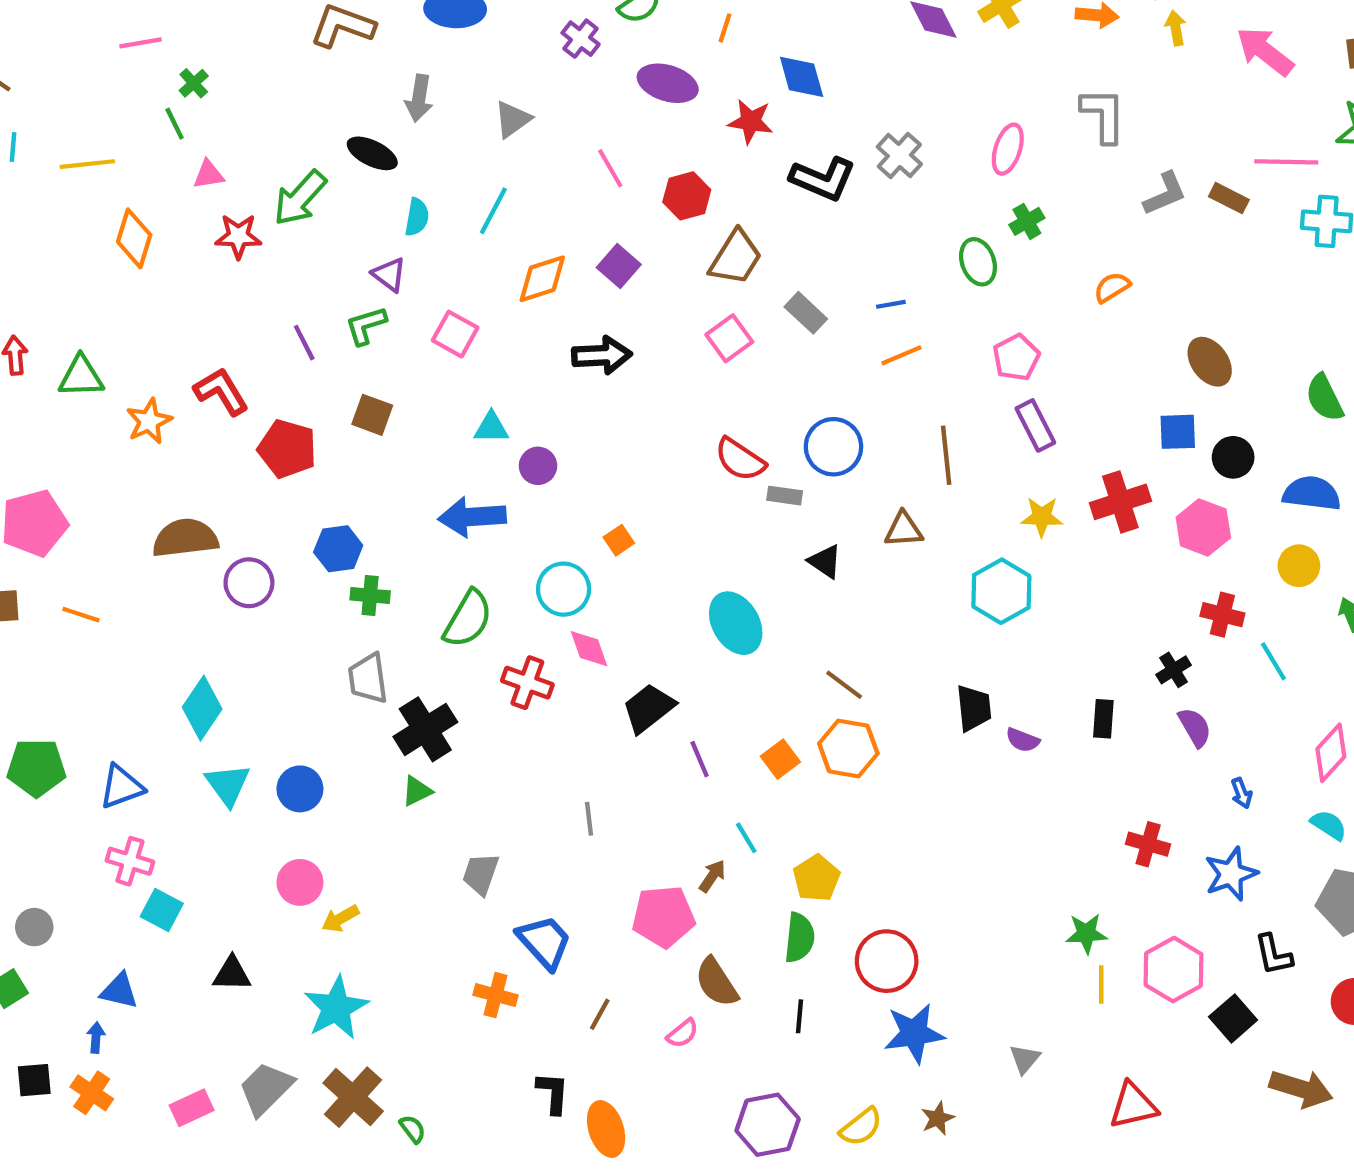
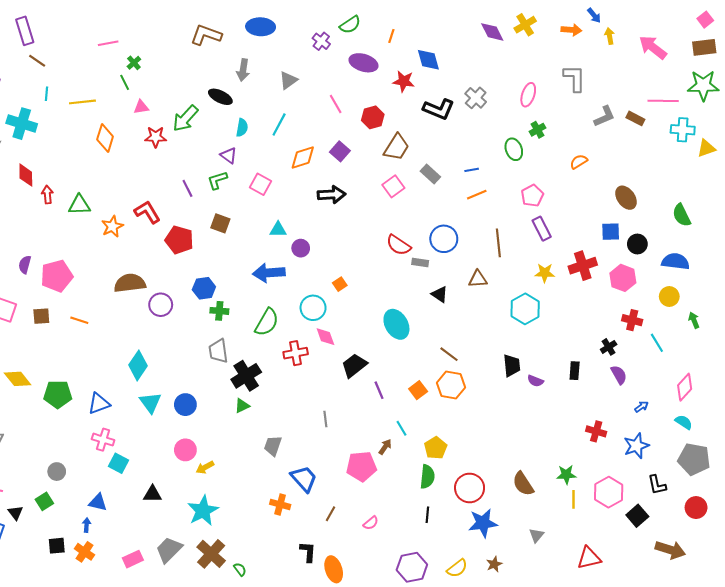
red cross: (527, 683) -> (296, 353), turned -30
blue arrow: (1242, 793) -> (641, 407), turned -104
brown semicircle: (717, 982) -> (523, 484), moved

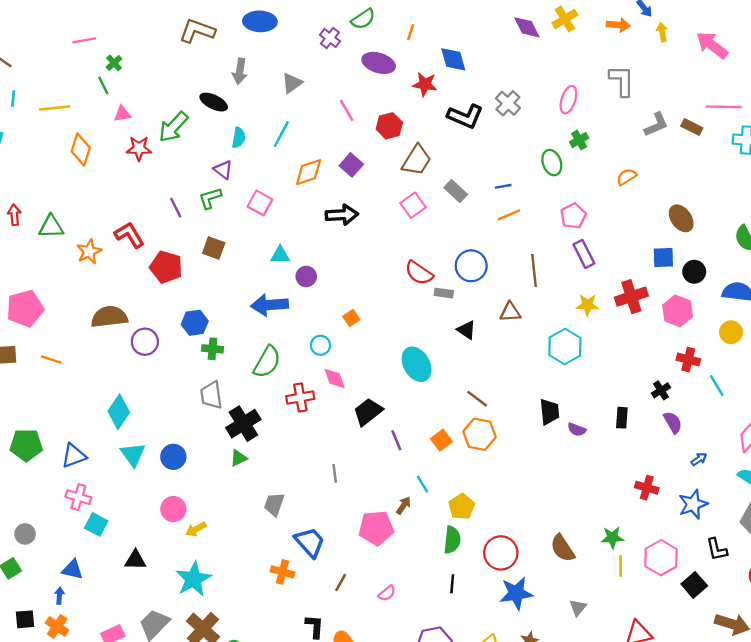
cyan circle: (313, 308) -> (320, 345), size x0.7

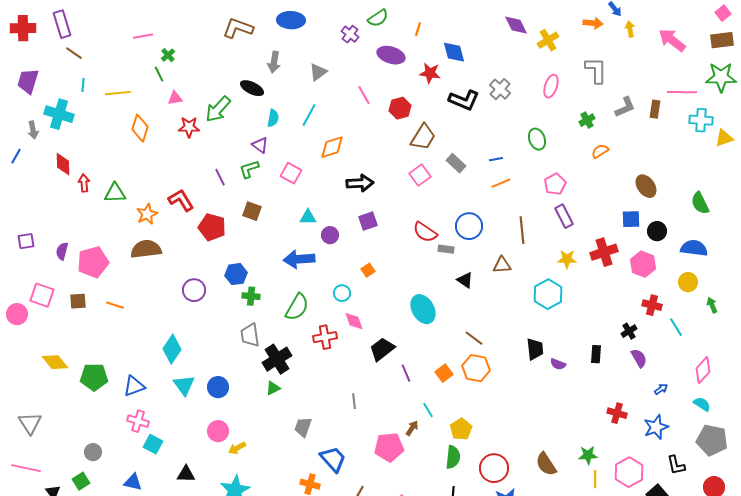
yellow cross: (565, 19) -> (548, 40), moved
brown rectangle: (692, 127) -> (655, 109), turned 72
green cross: (579, 140) -> (587, 120), moved
purple square: (351, 165) -> (368, 221), moved, turned 30
brown semicircle: (109, 317) -> (146, 249), moved

